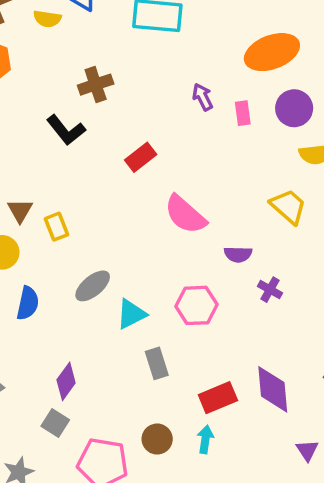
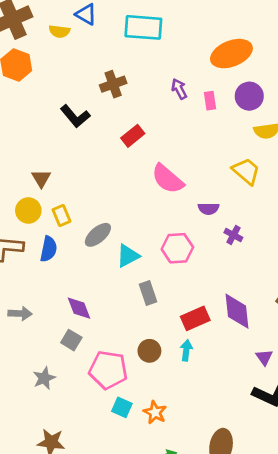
brown cross: (96, 85) -> (113, 84), moved
yellow rectangle: (57, 227) -> (61, 215), moved
purple diamond: (66, 381) -> (79, 308), turned -56

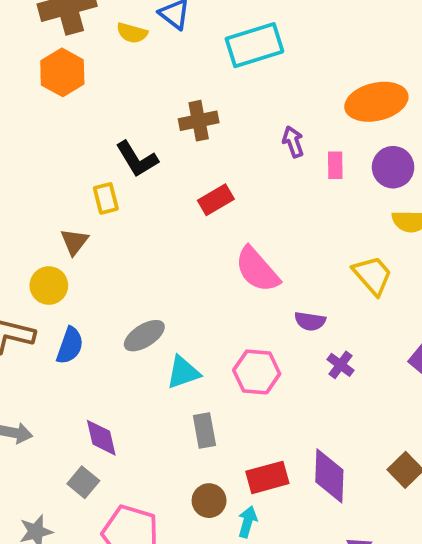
cyan rectangle: (143, 27) -> (254, 45), turned -30
yellow rectangle: (61, 215) -> (106, 198), moved
brown circle: (149, 351) -> (209, 501), moved

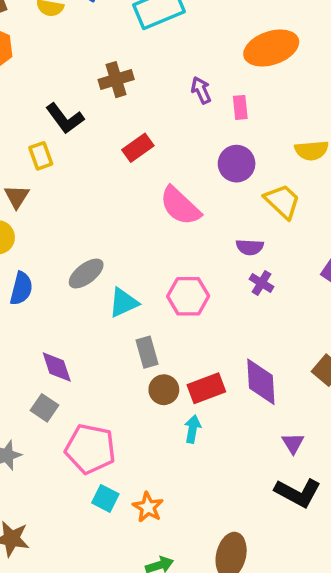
purple circle: (393, 167) -> (237, 164), moved
purple semicircle: (310, 321) -> (250, 247), moved
brown circle: (209, 501) -> (164, 390), moved

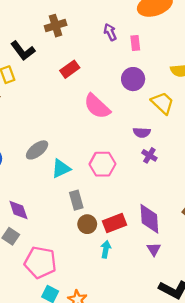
purple triangle: (293, 443) -> (154, 249), moved

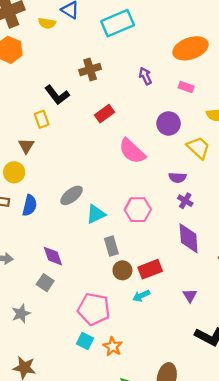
pink rectangle: (135, 43) -> (186, 87), moved, turned -64
purple diamond: (149, 219) -> (189, 238), moved
cyan arrow: (106, 249) -> (141, 296), turned -126
pink pentagon: (40, 262) -> (94, 309), moved

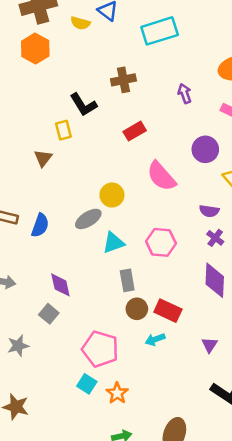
yellow circle: (14, 172) -> (112, 195), moved
red rectangle: (150, 269) -> (168, 311), turned 40

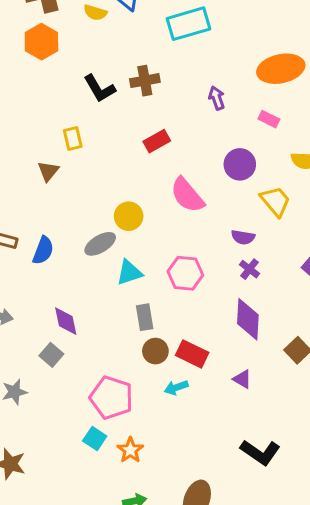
black L-shape: (83, 105) -> (99, 88), moved
purple triangle: (210, 345) -> (242, 379), moved, turned -35

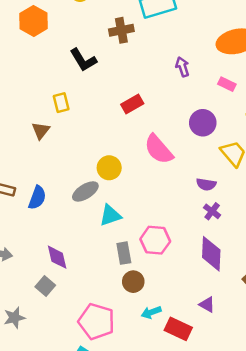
brown cross: (145, 81) -> (121, 30), moved
pink hexagon: (185, 273) -> (155, 240), moved
red rectangle: (192, 354) -> (178, 329), moved

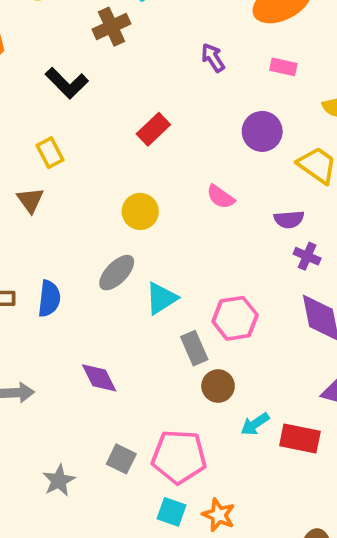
pink semicircle: (159, 149) -> (221, 197), moved, size x0.6
yellow circle: (109, 168) -> (140, 211), moved
gray square: (45, 286) -> (121, 459), moved

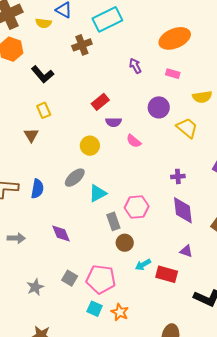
black L-shape: (67, 83) -> (43, 74), moved
purple semicircle: (289, 219) -> (114, 122), moved
purple cross: (307, 256) -> (178, 176), turned -32

